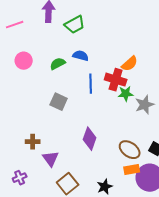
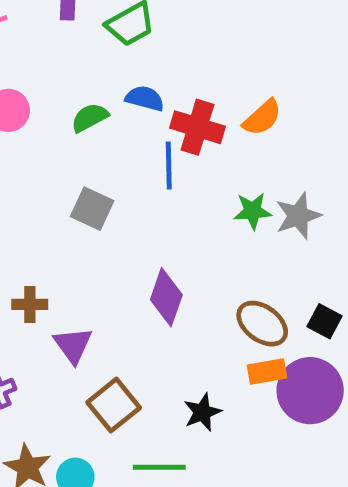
red cross: (116, 80) -> (197, 127), moved
green star: (126, 94) -> (253, 211), moved

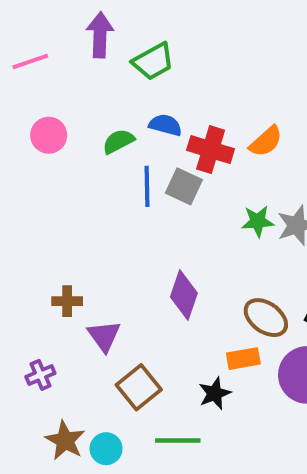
blue line: (169, 165) -> (147, 186), moved
gray square: (92, 209) -> (184, 186), moved
orange rectangle: (267, 371) -> (243, 359), moved

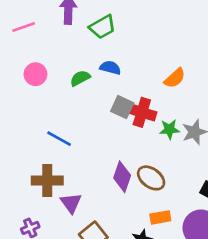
red cross: (211, 150) -> (142, 112), moved
blue line: (147, 186) -> (59, 139), moved, turned -60
brown cross: (67, 301) -> (47, 181), size x1.6
brown ellipse: (266, 318) -> (151, 178), moved

